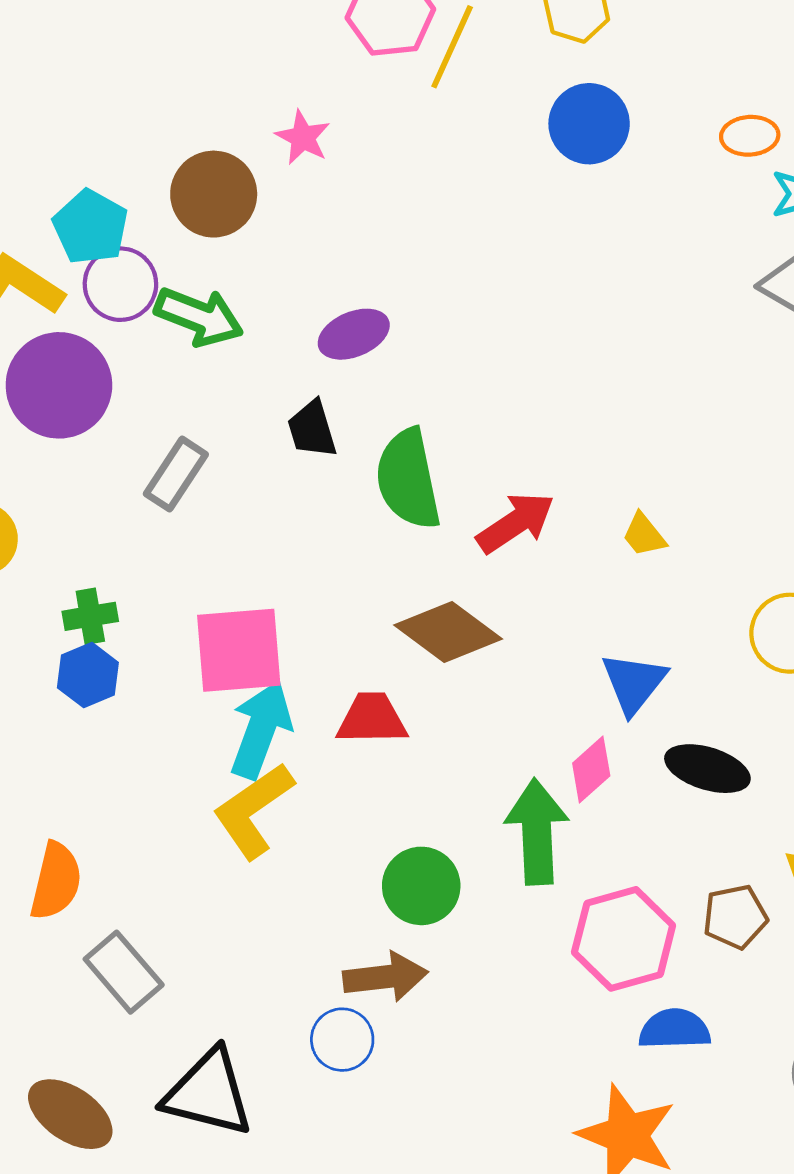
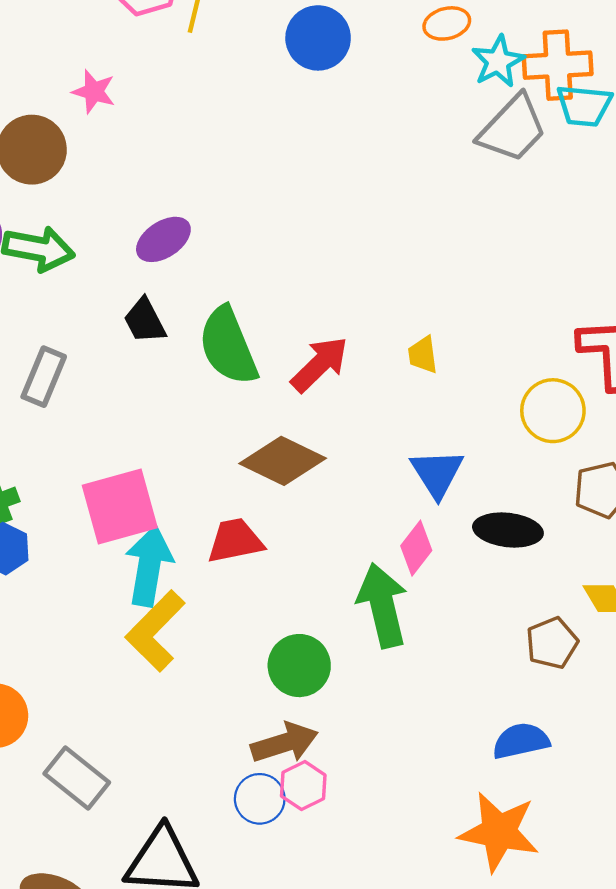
yellow trapezoid: (644, 535) -> (423, 355), turned 42
pink hexagon: (624, 939) -> (303, 786), moved, size x0.6

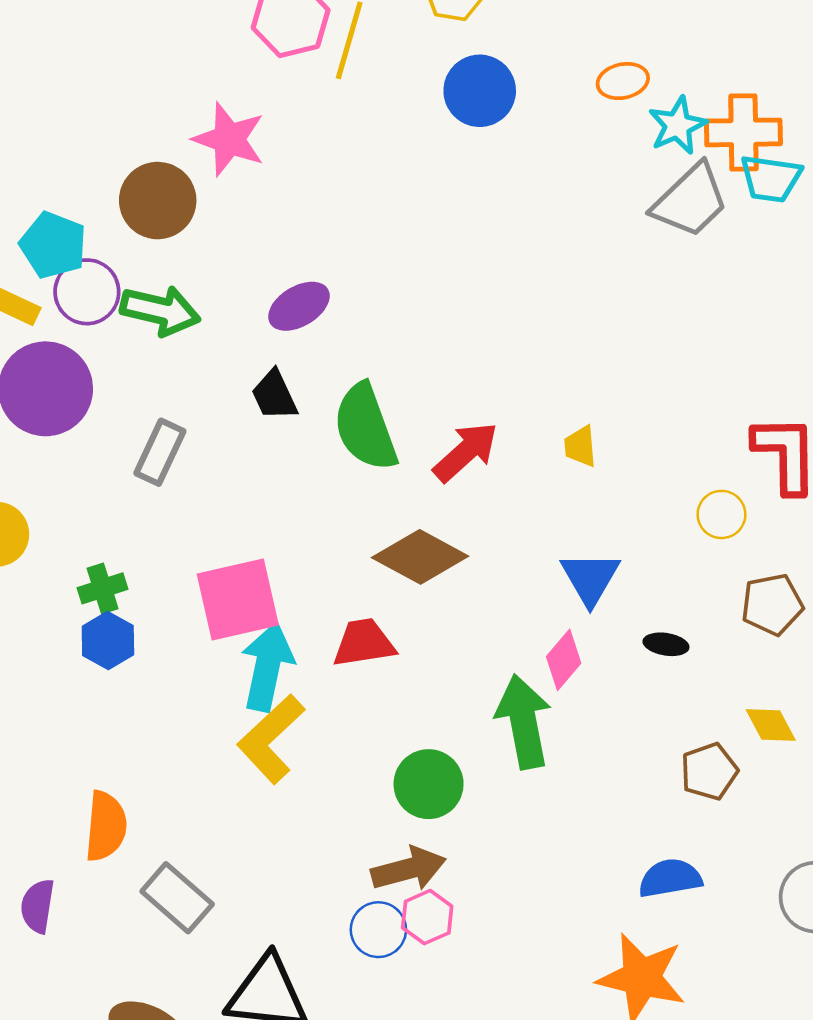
pink star: (94, 92) -> (229, 139), size x1.5
yellow circle: (553, 411) -> (721, 514), size x0.7
black ellipse: (508, 530) -> (666, 644), size x0.6

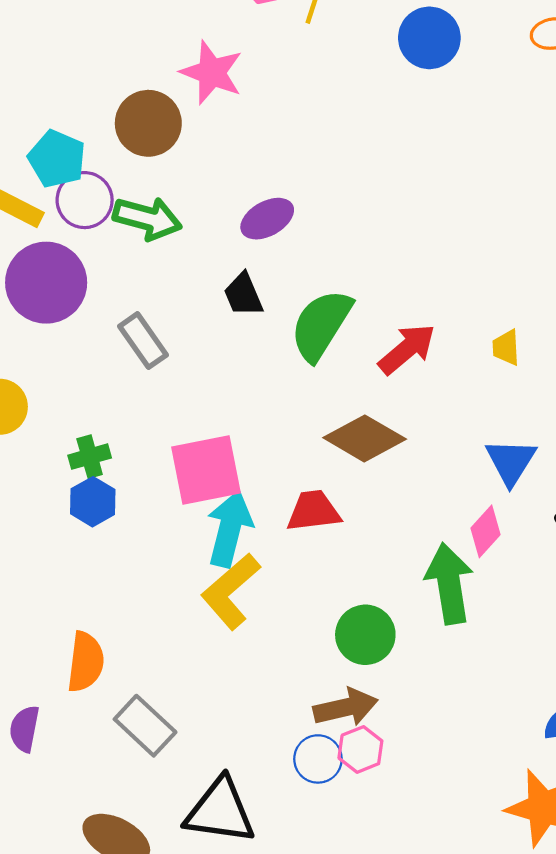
green semicircle: (365, 427) -> (321, 325), turned 50
gray rectangle: (160, 452) -> (143, 341), turned -62

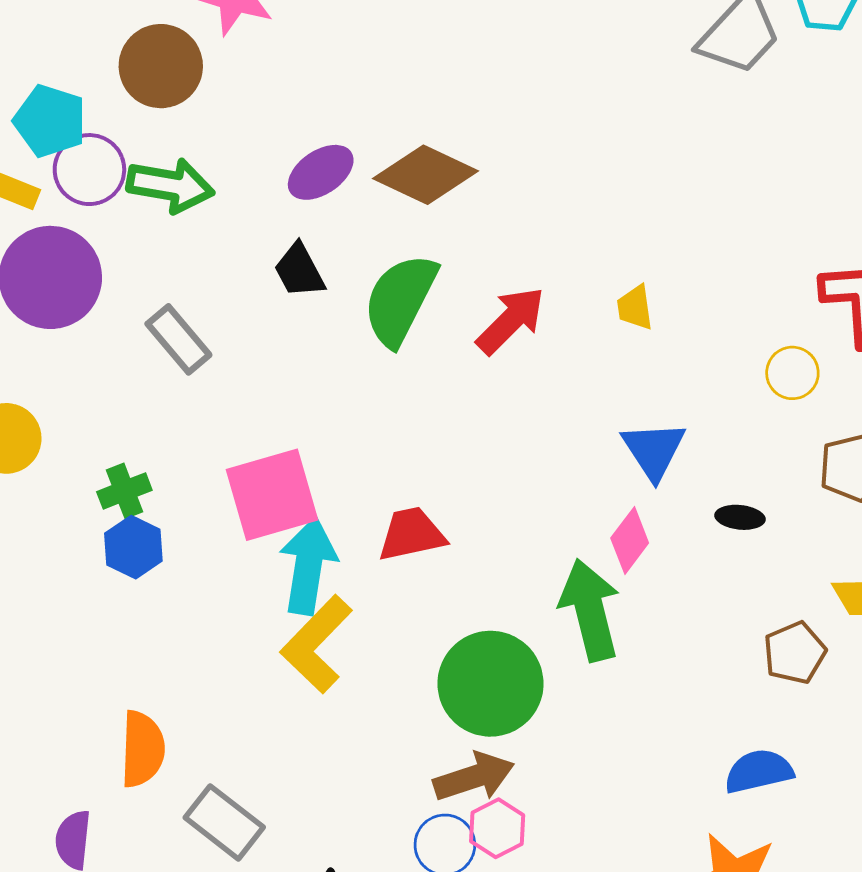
brown diamond: (365, 438) -> (425, 175), moved
green circle: (365, 635) -> (491, 684), size x1.4

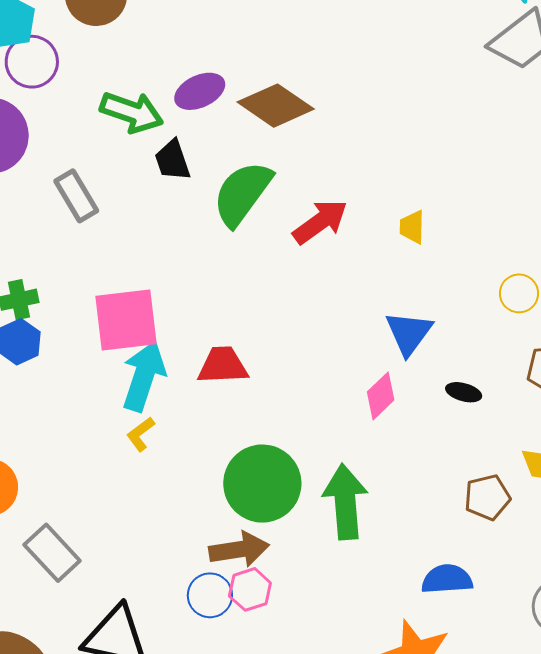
green arrow: (170, 185) -> (132, 112), moved
green arrow: (590, 610) -> (345, 502), moved
yellow L-shape: (317, 644) -> (141, 434), size x0.5

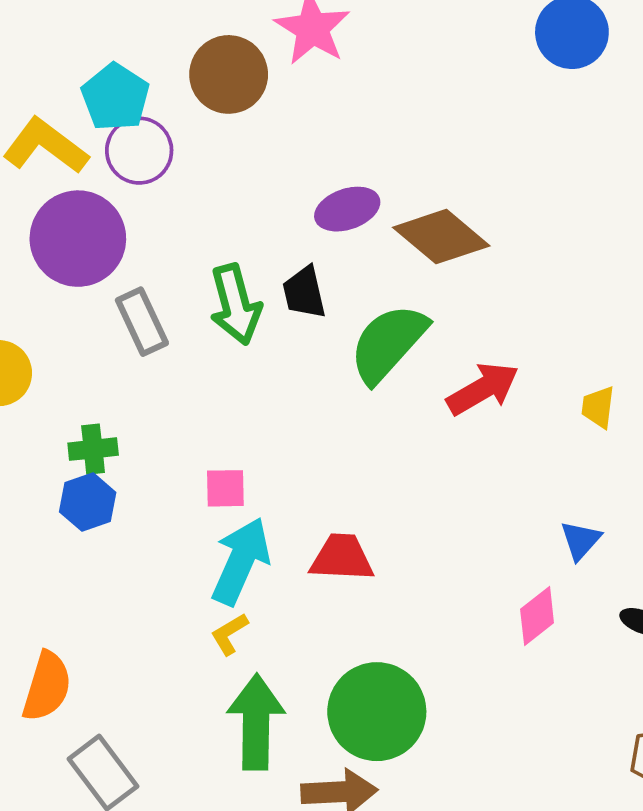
green arrow: (132, 112) -> (235, 305), moved, turned 50
gray rectangle: (76, 196) -> (142, 322), moved
pink square: (126, 320) -> (225, 488), size x0.5
blue triangle: (409, 333) -> (581, 540), size x0.7
green arrow: (345, 502) -> (256, 722), moved

